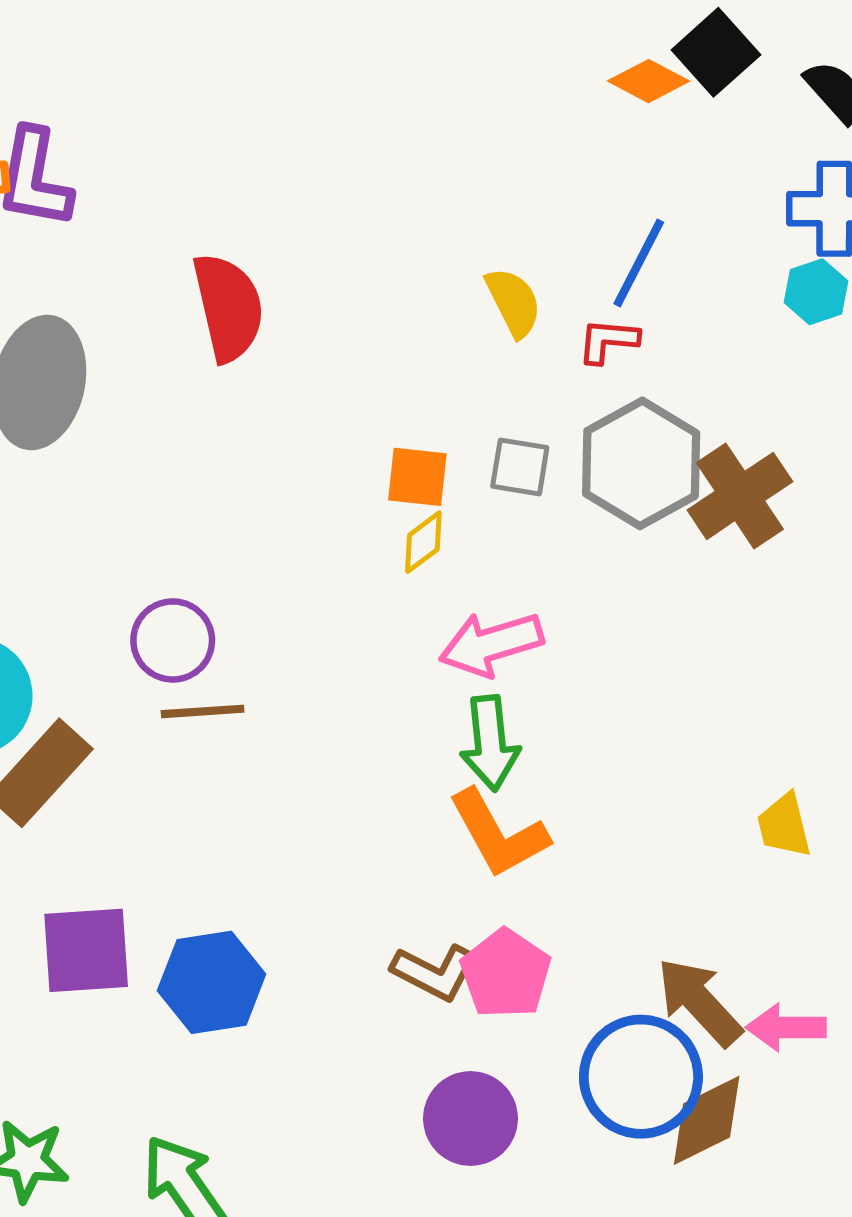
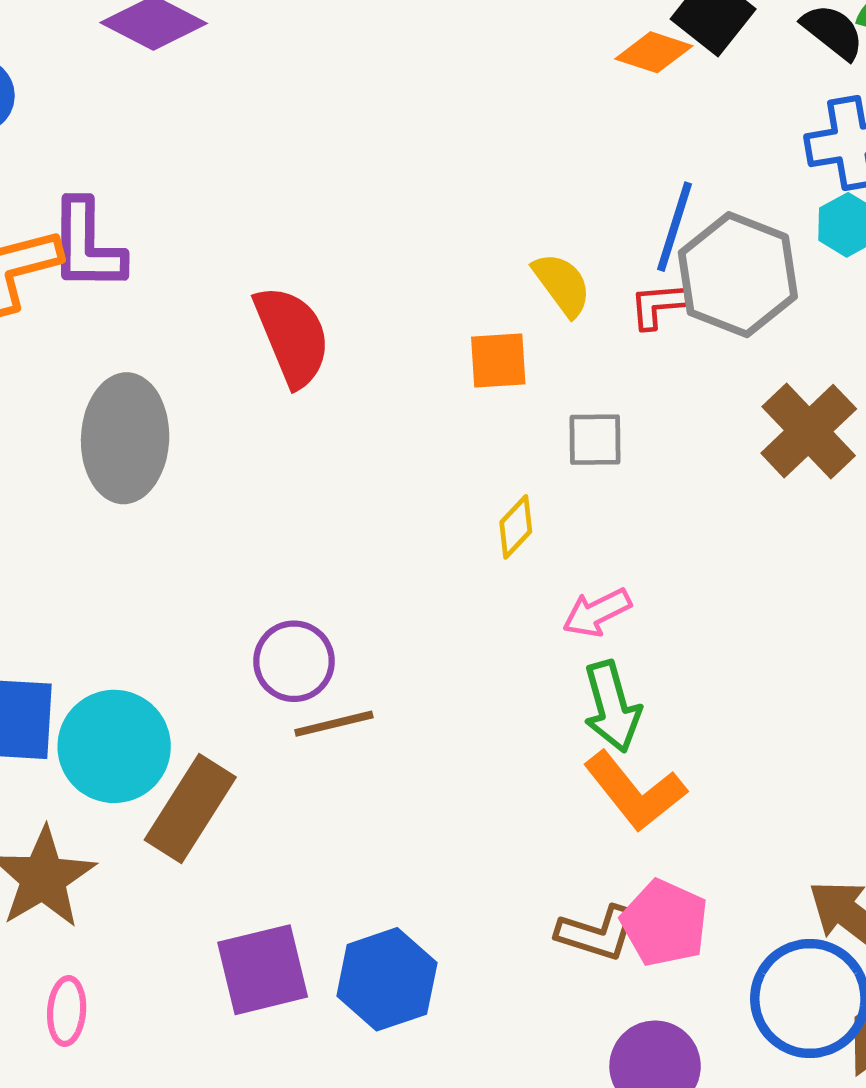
gray hexagon: (641, 463) -> (738, 275), moved
orange square: (417, 477) -> (498, 360), moved
pink arrow: (491, 644) -> (597, 612), size x0.7

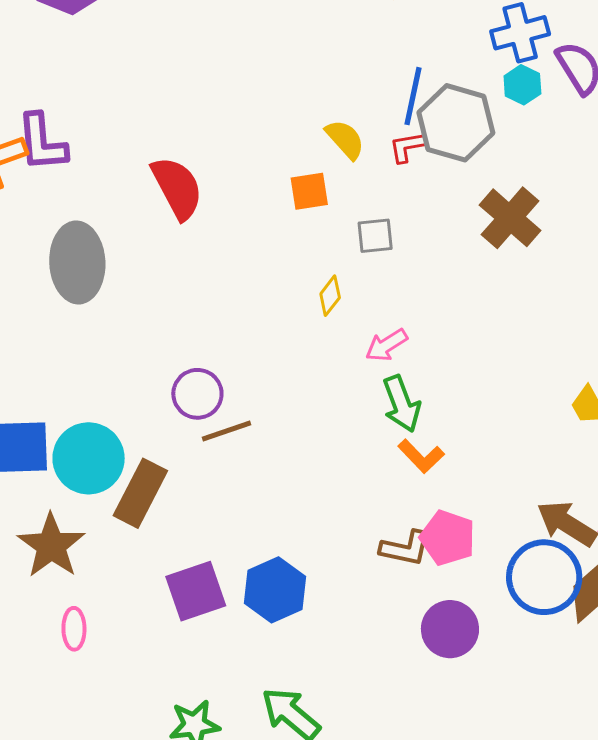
orange L-shape: (635, 791) -> (421, 456), size x0.7

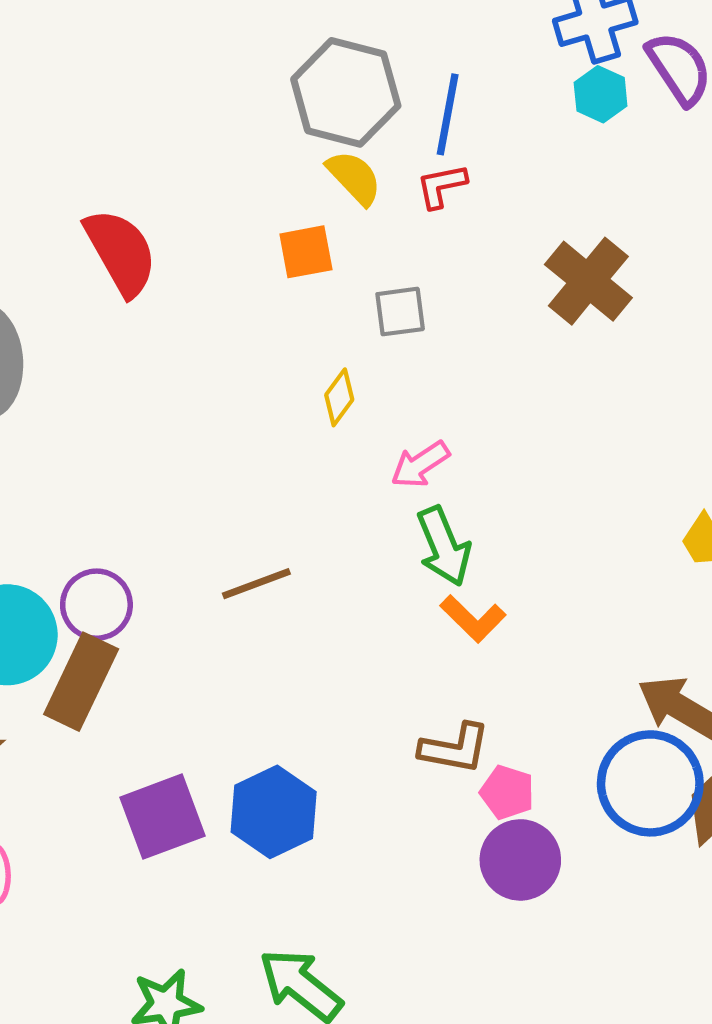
gray hexagon: (456, 123) -> (346, 92), moved
purple circle: (197, 394) -> (96, 605), moved
brown line: (226, 431) -> (256, 584), moved
pink pentagon: (448, 538) -> (507, 792), moved, size x0.7

